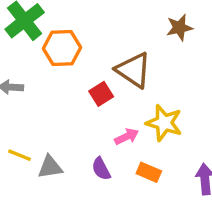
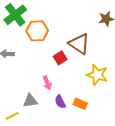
pink arrow: (127, 136) -> (47, 83), moved, turned 96
yellow line: (19, 155) -> (12, 116), moved, turned -48
orange rectangle: (149, 172) -> (80, 104), moved

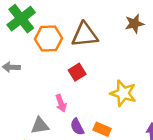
brown triangle: (79, 44) -> (85, 35), moved, turned -40

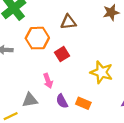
brown triangle: (85, 35) -> (68, 22), size x0.7
orange hexagon: (49, 39) -> (37, 38), moved

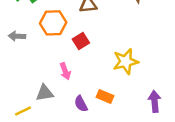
yellow star: (102, 72) -> (126, 62), turned -30
purple semicircle: (62, 101) -> (81, 104), moved

